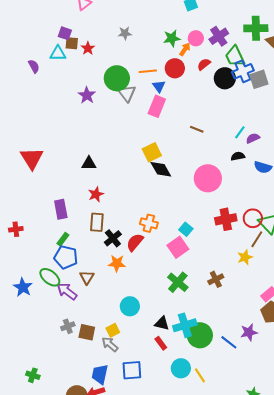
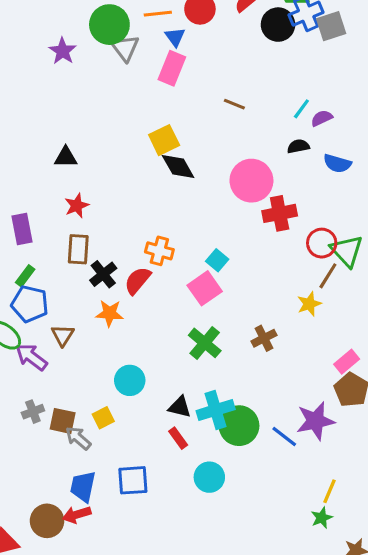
red cross: (226, 219) -> (280, 213), moved
purple star: (249, 332) -> (315, 421), size x1.4
gray arrow: (110, 344) -> (78, 438), moved
yellow line: (200, 375) -> (330, 491), moved, turned 56

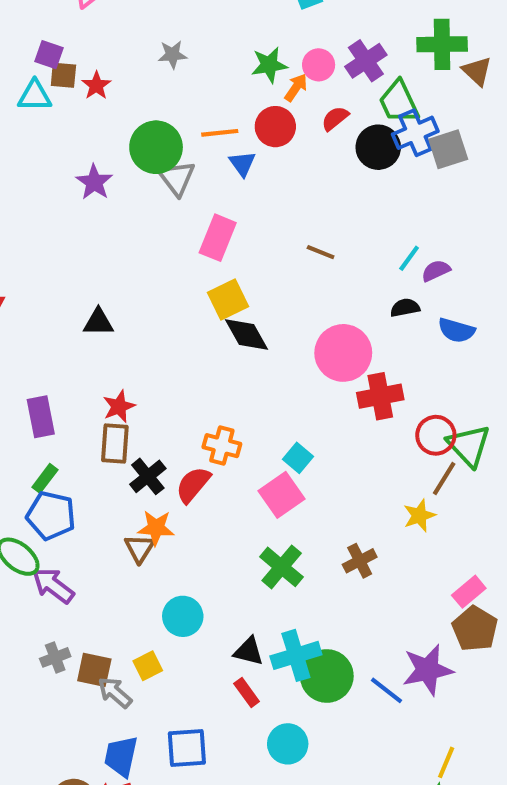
pink rectangle: (172, 68) -> (218, 238), moved
red star: (77, 206) -> (119, 406), moved
brown triangle: (63, 335) -> (140, 548), moved

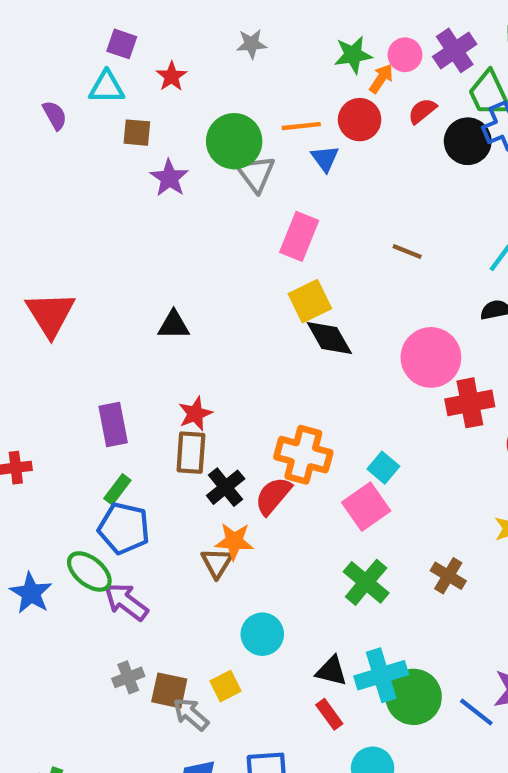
brown square: (63, 75) -> (137, 133), moved
orange cross: (222, 446) -> (303, 455), size x1.4
brown cross: (360, 561) -> (448, 576), turned -32

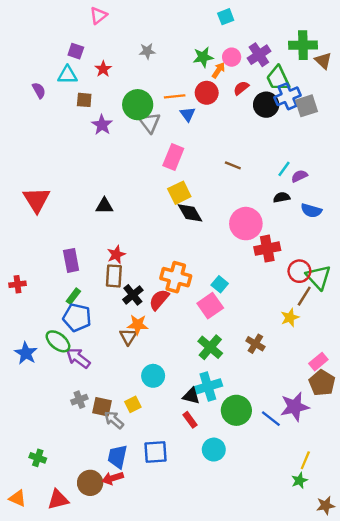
cyan cross: (381, 675) -> (208, 387), moved

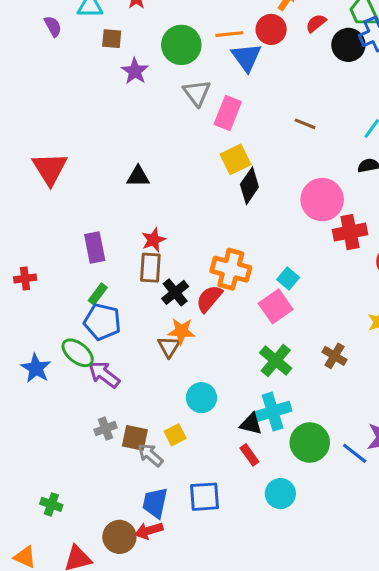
blue triangle: (188, 114) -> (246, 57), size x1.5
gray triangle: (150, 122) -> (197, 93), moved
black diamond: (190, 213) -> (249, 186), turned 64

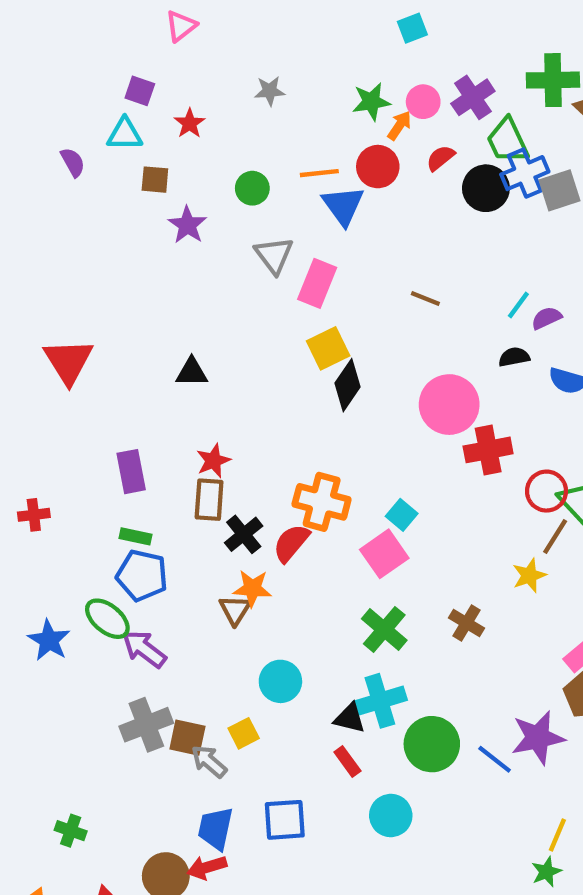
green circle: (181, 45) -> (252, 188), size x0.6
green rectangle: (98, 294) -> (135, 536), turned 65
gray cross: (106, 429) -> (146, 725), size x1.6

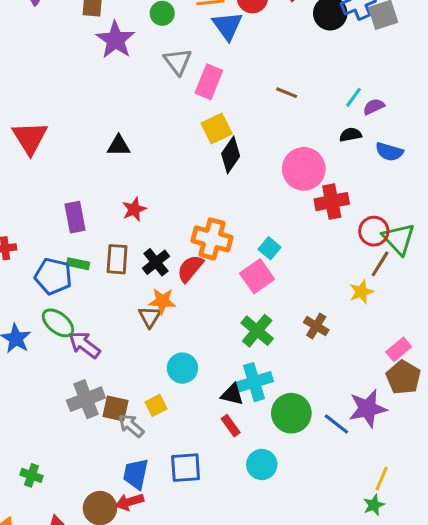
purple star: (187, 225) -> (116, 40), size x1.4
brown rectangle: (209, 500) -> (117, 259), moved
blue pentagon: (142, 575) -> (53, 276), moved

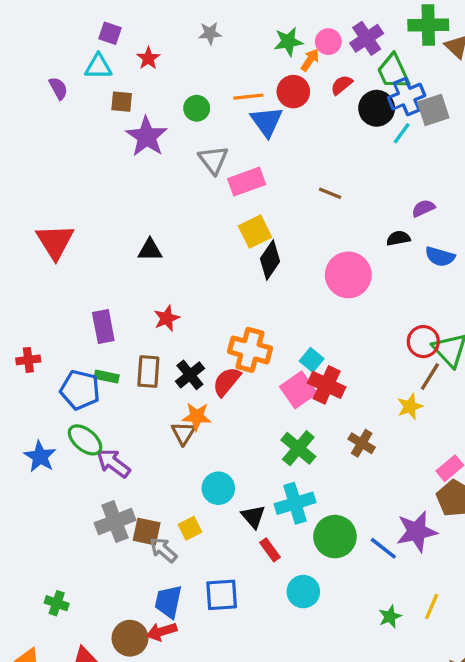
pink rectangle: (209, 82) -> (247, 182), turned 48
cyan line: (354, 97) -> (402, 133), moved
red cross: (332, 202) -> (327, 385), moved, turned 36
black triangle: (232, 395) -> (253, 517), moved, turned 35
green star: (374, 505) -> (390, 617), moved

